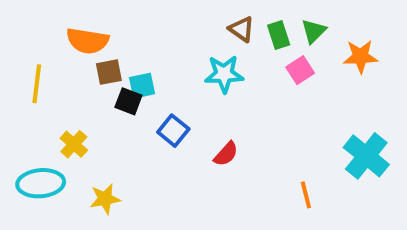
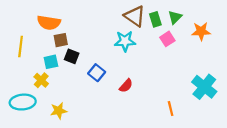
brown triangle: (242, 29) -> (135, 16), size x1.5
cyan square: (142, 86) -> (51, 62), moved

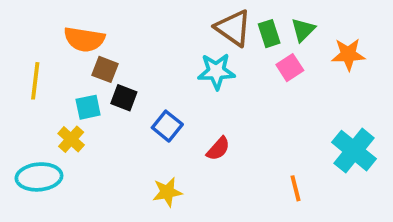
brown square: (61, 40) -> (105, 69), turned 32
yellow star: (59, 111) -> (167, 192), moved

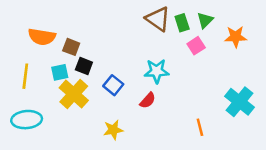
orange semicircle: (84, 39) -> (42, 37), moved
cyan star: (216, 71) -> (157, 71), moved
yellow line: (35, 81) -> (25, 76), moved
yellow cross: (71, 139) -> (74, 94), moved, size x1.6

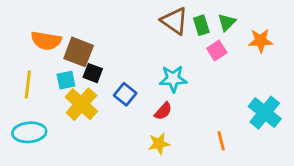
brown square: (71, 47) -> (79, 52), size x1.5
yellow star: (113, 130) -> (159, 144), moved

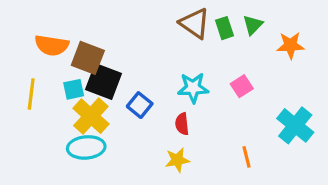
pink square: (217, 51) -> (242, 86), moved
black square: (93, 73) -> (103, 81), size x1.6
red semicircle: (163, 111) -> (182, 124), turned 132
cyan ellipse: (29, 132) -> (86, 147), moved

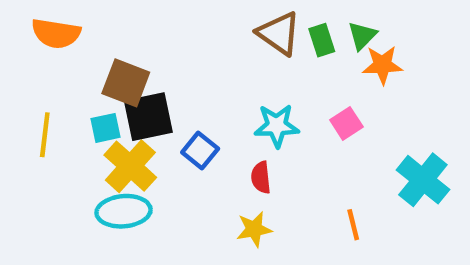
orange semicircle: (52, 45) -> (56, 33), moved
orange star: (291, 45) -> (382, 65), moved
black square: (103, 81) -> (148, 117), turned -33

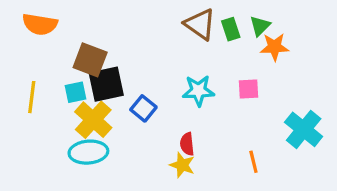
pink square: (346, 123) -> (249, 89), turned 30
red semicircle: (261, 177) -> (187, 144), moved
yellow star: (254, 229) -> (182, 165), turned 30

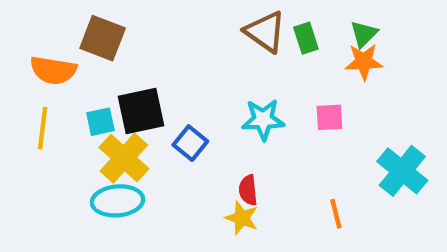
orange semicircle: (40, 24) -> (53, 70), moved
green triangle: (260, 26) -> (364, 34), moved
brown square: (90, 60) -> (103, 38), moved

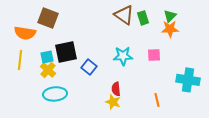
yellow cross: (124, 158) -> (48, 70), moved, size x0.7
cyan cross: (402, 171) -> (188, 80), turned -30

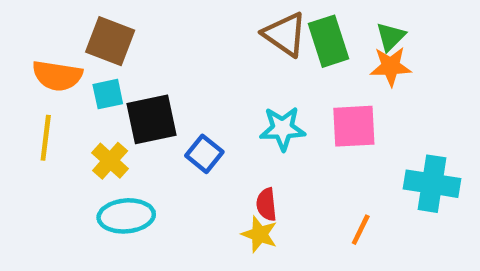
green rectangle: (143, 18) -> (329, 41), size x1.5
pink square: (154, 55) -> (354, 126), size x1.5
cyan square: (47, 57) -> (108, 94), moved
orange line: (157, 100) -> (361, 230), turned 40

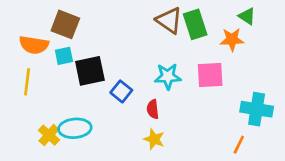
green triangle: (391, 37) -> (247, 16), moved, turned -42
yellow cross: (110, 161) -> (49, 135), moved
red semicircle: (266, 204) -> (153, 109), moved
orange line: (361, 230) -> (239, 145), moved

